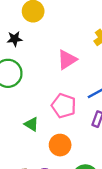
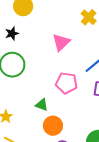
orange circle: (60, 145) -> (53, 126), moved

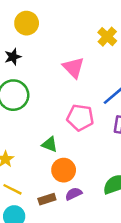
pink triangle: (61, 42) -> (73, 68), turned -30

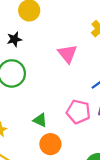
pink pentagon: (80, 118) -> (78, 112), moved

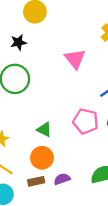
orange circle: (50, 144) -> (42, 158), moved

